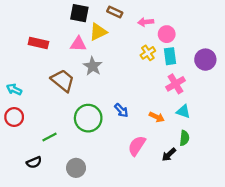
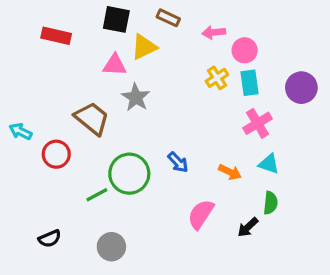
red rectangle: (38, 43) -> (56, 36), moved
red circle: (14, 117) -> (56, 154), moved
green line: (49, 137) -> (97, 195), moved

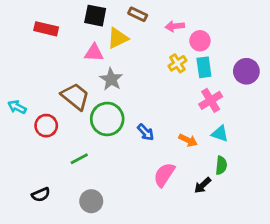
green circle: (129, 174) -> (107, 119), moved

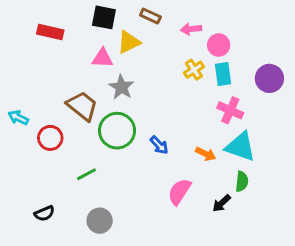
pink cross: (211, 100) -> (230, 110), turned -35
cyan triangle: (220, 134) -> (240, 147), size x1.6

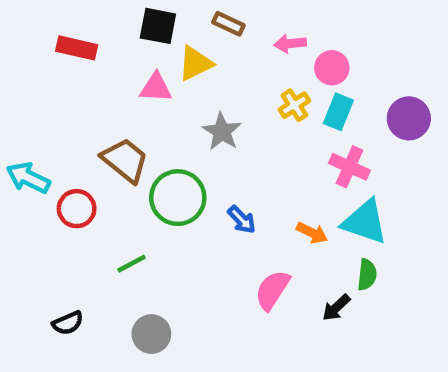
cyan rectangle: (223, 74) -> (338, 112), turned 30
gray star: (121, 87) -> (222, 132), moved
cyan arrow: (18, 118) -> (28, 178), size x1.4

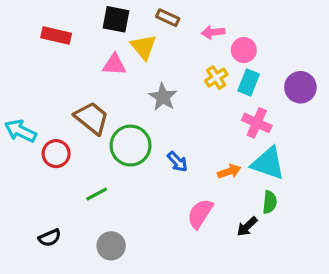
yellow triangle: (195, 63) -> (143, 47), turned -44
orange arrow: (312, 233) -> (229, 171), turned -45

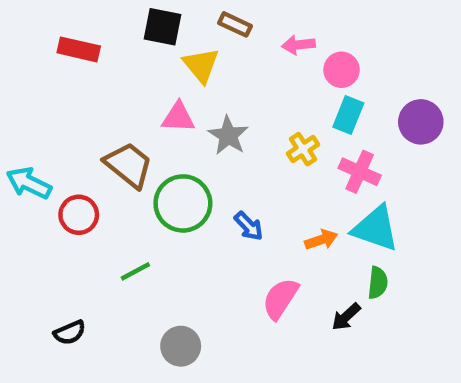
pink triangle: (114, 65) -> (178, 117), moved
yellow cross: (216, 78) -> (303, 149), moved
gray circle: (111, 246) -> (181, 346), moved

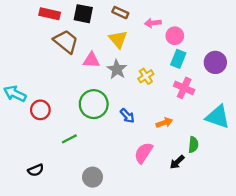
red rectangle: (79, 49) -> (50, 14), moved
yellow triangle: (201, 65) -> (118, 39), moved
yellow cross: (303, 149) -> (146, 76), moved
brown trapezoid: (129, 165) -> (66, 42), moved
cyan triangle: (375, 228) -> (218, 117), moved

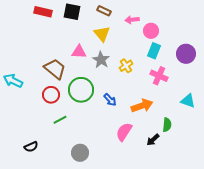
brown trapezoid: (66, 42) -> (55, 69), moved
red circle: (40, 110) -> (51, 95), moved
cyan triangle: (218, 117) -> (188, 101), size x0.7
orange arrow: (164, 123) -> (142, 106), size x1.5

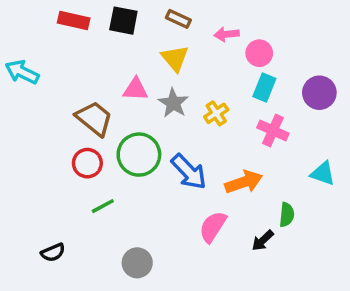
cyan arrow: (13, 81) -> (22, 72), moved
blue arrow: (110, 100) -> (189, 172), size x1.6

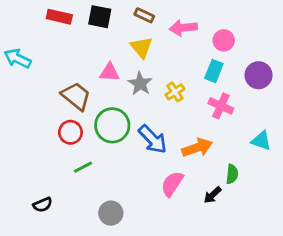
pink arrow: (227, 34) -> (183, 28), size x1.4
pink circle: (259, 53) -> (224, 40), moved

